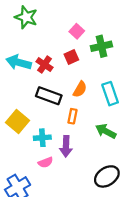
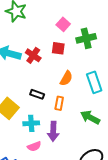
red square: (71, 57) -> (58, 48), turned 32
black rectangle: (49, 96) -> (37, 94), moved, size x0.6

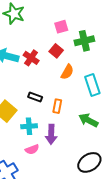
pink square: (63, 24) -> (61, 27), turned 32
red square: (58, 48) -> (56, 51), turned 32
orange semicircle: (66, 78) -> (67, 72), moved

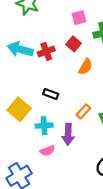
red cross: (31, 58) -> (46, 51), turned 35
orange rectangle: (57, 106) -> (83, 111), moved, turned 32

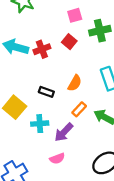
orange semicircle: (86, 67) -> (75, 83), moved
purple arrow: (68, 134) -> (64, 132), turned 42
pink semicircle: (47, 151) -> (57, 159), moved

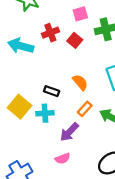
red cross: (42, 49) -> (50, 33), moved
orange semicircle: (75, 83) -> (80, 82), turned -70
cyan cross: (40, 124) -> (45, 113), moved

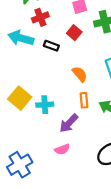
red cross: (50, 33) -> (40, 17), moved
black rectangle: (52, 91) -> (51, 46), moved
orange rectangle: (85, 109) -> (84, 100), turned -48

